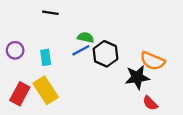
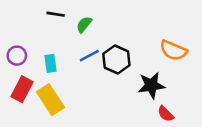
green semicircle: (86, 37) -> (84, 25), moved, turned -63
orange semicircle: (152, 61) -> (173, 50), moved
red rectangle: (20, 94) -> (22, 89), moved

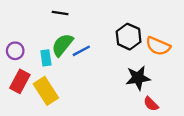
black line: (56, 14) -> (60, 13), moved
green semicircle: (84, 25) -> (62, 45), moved, size x1.5
black hexagon: (116, 59) -> (129, 37), moved

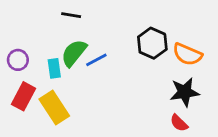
black star: (138, 78) -> (185, 92), moved

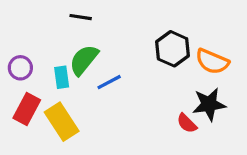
blue line: (96, 60) -> (109, 82), moved
red semicircle: (179, 123) -> (187, 123), moved

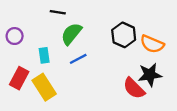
green semicircle: (84, 60) -> (71, 34), moved
purple circle: (20, 68) -> (15, 36), moved
red semicircle: (187, 123) -> (134, 88), size x1.5

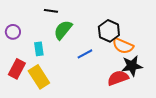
orange semicircle: (152, 44) -> (123, 46), moved
blue line: (78, 59) -> (85, 54), moved
red semicircle: (134, 88) -> (118, 78), turned 115

